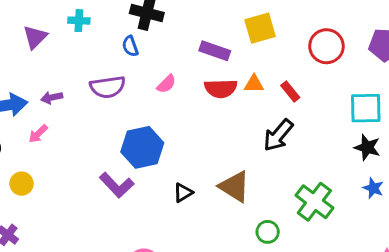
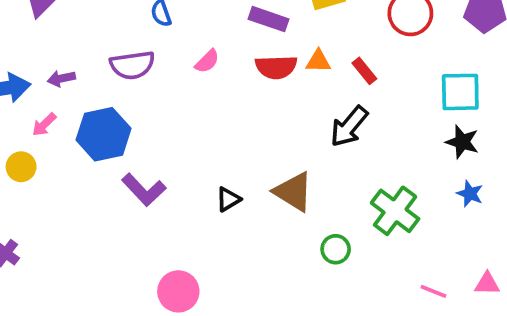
blue hexagon: (142, 147) -> (104, 134), moved
yellow circle: (22, 184) -> (21, 167), moved

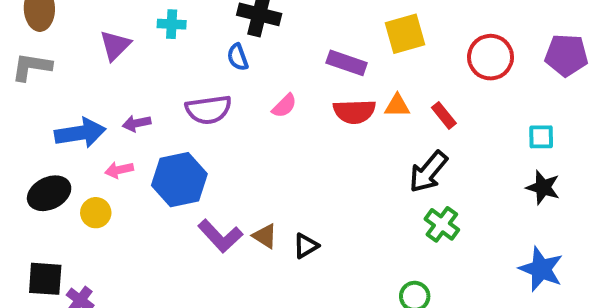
cyan square: (460, 92) -> (541, 137), size x0.6
pink arrow: (44, 125) -> (119, 170), turned 32
brown triangle: (293, 192) -> (265, 236), moved, size x0.6
blue star: (470, 194) -> (541, 269), moved, size x1.6
green cross: (395, 211) -> (442, 224), moved, size x0.7

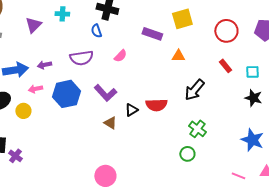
red semicircle: (354, 112) -> (156, 105), moved
red rectangle: (444, 115) -> (225, 66), moved
green cross: (442, 224) -> (197, 129), moved
purple L-shape: (220, 236) -> (105, 93), moved
black triangle: (306, 246) -> (131, 110), moved

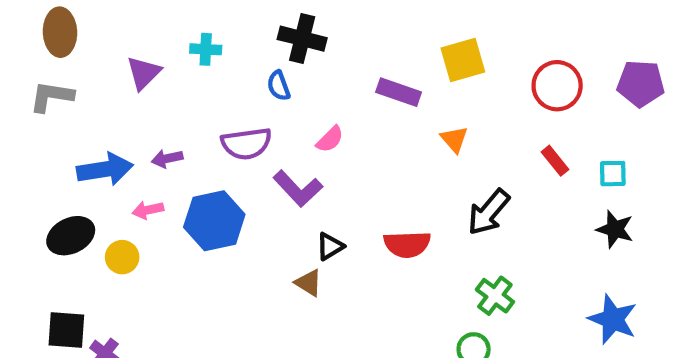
orange triangle: (178, 56) -> (454, 139), turned 48
purple L-shape: (105, 93) -> (298, 189), moved
black triangle: (131, 110) -> (330, 246), moved

